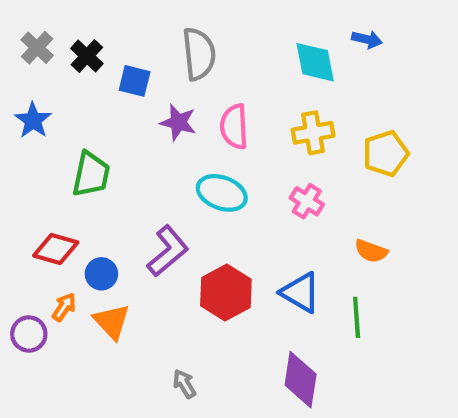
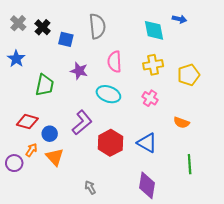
purple star: (178, 122) -> (79, 71), moved
green line: (357, 317) -> (190, 164), moved

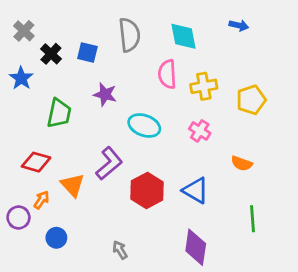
black cross: (43, 27) -> (51, 54), moved
cyan diamond: (154, 30) -> (183, 36), moved
pink semicircle: (115, 62) -> (167, 74), moved
blue circle: (50, 134) -> (56, 238), moved
orange triangle: (55, 157) -> (73, 185), moved

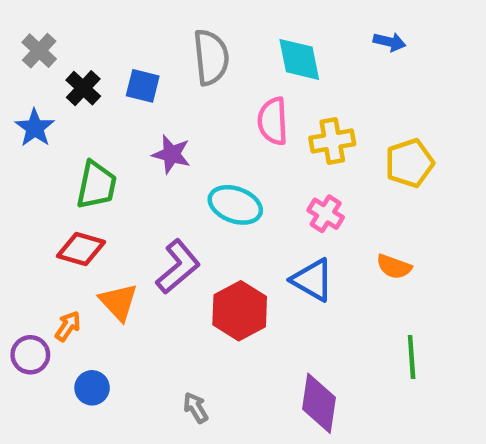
red diamond: (36, 162) -> (81, 249), moved
blue triangle: (196, 190) -> (312, 280), moved

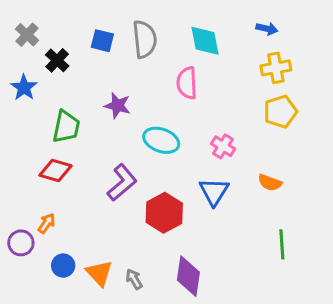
blue square: (143, 86) -> (102, 41), moved
yellow cross: (332, 141) -> (276, 68), moved
blue triangle: (312, 280) -> (214, 192), turned 32
orange triangle: (118, 302) -> (99, 273), moved
purple diamond: (319, 403) -> (188, 276), moved

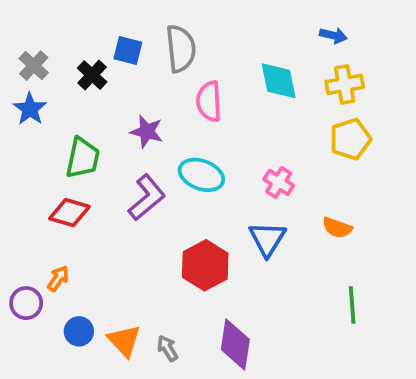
gray cross: (27, 35) -> (34, 66), moved
cyan diamond: (205, 41) -> (279, 81), moved
black cross: (57, 60) -> (92, 75), moved
pink semicircle: (187, 83) -> (209, 101), moved
purple L-shape: (122, 183) -> (147, 198), moved

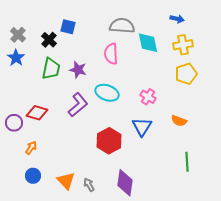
gray semicircle: (181, 49) -> (122, 26), moved, turned -80
green trapezoid: (83, 158) -> (51, 69), moved
purple circle: (26, 303) -> (14, 123), moved
blue circle: (79, 331) -> (33, 176), moved

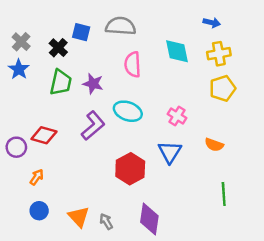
gray semicircle: (122, 26) -> (121, 26), moved

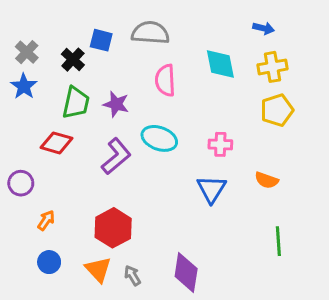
pink cross: (177, 116) -> (220, 144), turned -30
red diamond: (44, 135) -> (57, 143), moved
red hexagon: (130, 169) -> (113, 228), moved

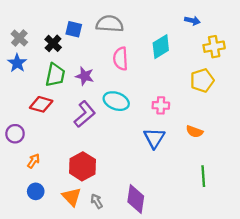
cyan diamond: (220, 64) -> (161, 47), turned 70
yellow cross: (272, 67) -> (214, 47), moved

